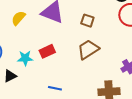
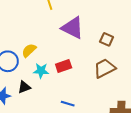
yellow semicircle: (18, 18) -> (29, 50), moved

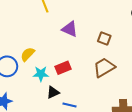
purple triangle: (73, 28) -> (70, 29), size x0.7
black triangle: (24, 87) -> (53, 92), moved

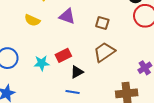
yellow semicircle: (28, 54) -> (32, 20), moved, turned -105
black triangle: (53, 92) -> (77, 72), moved

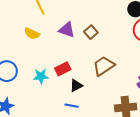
brown square: (102, 23) -> (91, 32), moved, turned 32

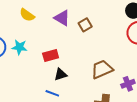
brown trapezoid: (104, 66) -> (102, 69), moved
cyan star: (41, 76) -> (20, 47), moved

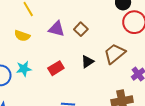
brown trapezoid: (102, 69) -> (115, 54), moved
black triangle: (61, 74) -> (87, 62), moved

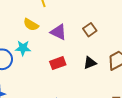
purple triangle: (57, 29) -> (58, 32), moved
cyan star: (24, 69) -> (23, 48), moved

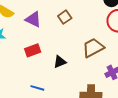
black triangle: (90, 63) -> (60, 62), moved

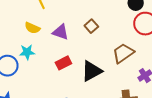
black triangle: (60, 62) -> (92, 71), size x1.6

